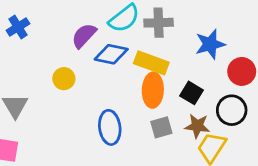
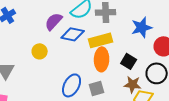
yellow rectangle: (151, 63) -> (101, 40), turned -35
blue ellipse: (110, 127) -> (72, 85), turned 35
gray square: (161, 127) -> (97, 88), moved

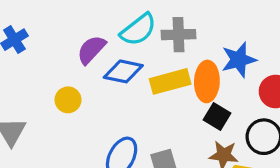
orange ellipse: (102, 59) -> (207, 81), moved

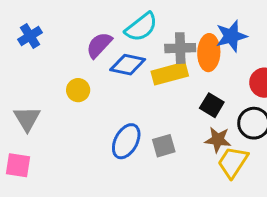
gray cross: (178, 35) -> (180, 48), moved
blue star: (239, 60) -> (231, 36), moved
orange ellipse: (207, 81) -> (209, 53), moved

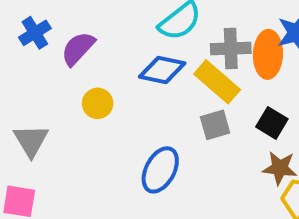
purple semicircle: (99, 45) -> (78, 49), moved
yellow rectangle: (170, 74) -> (217, 82), turned 56
gray square: (164, 146) -> (215, 125), moved

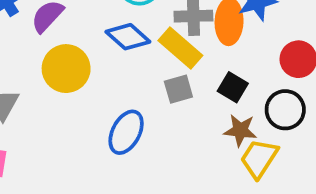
blue diamond: (162, 70) -> (128, 37), turned 30
yellow circle: (98, 103) -> (66, 69), size x1.6

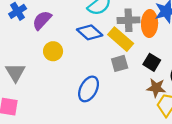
yellow circle: (66, 69) -> (53, 51), size x0.7

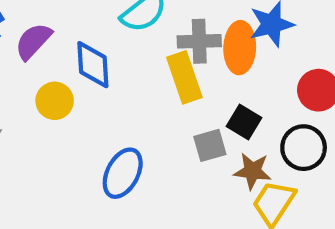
blue diamond: (90, 32) -> (93, 65), moved, turned 45
yellow rectangle: (121, 39) -> (184, 77), turned 30
gray square: (120, 63) -> (210, 145), moved

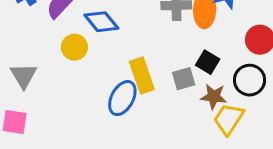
blue diamond: (93, 65) -> (101, 22), turned -36
yellow rectangle: (184, 77) -> (142, 76), moved

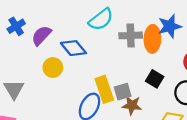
gray square: (184, 79) -> (123, 92), moved
brown star: (214, 97) -> (132, 105), moved

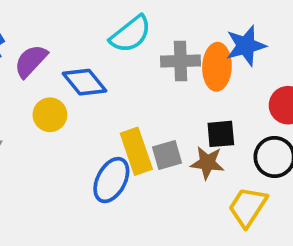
black square: (155, 79) -> (221, 134), turned -36
brown star: (132, 105) -> (207, 163), moved

